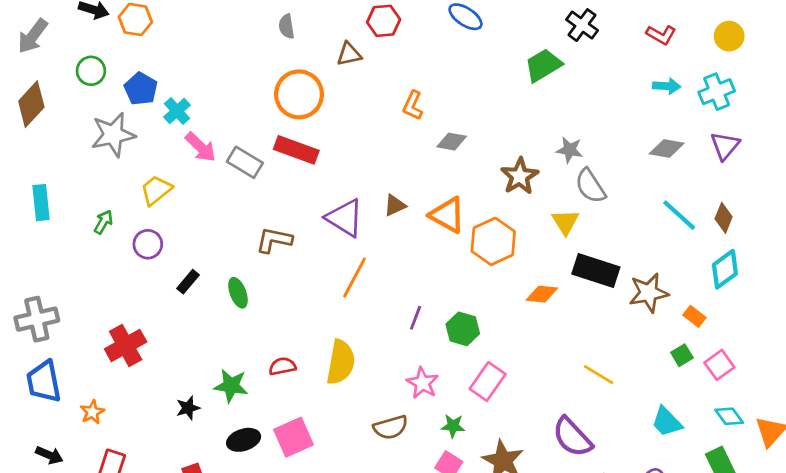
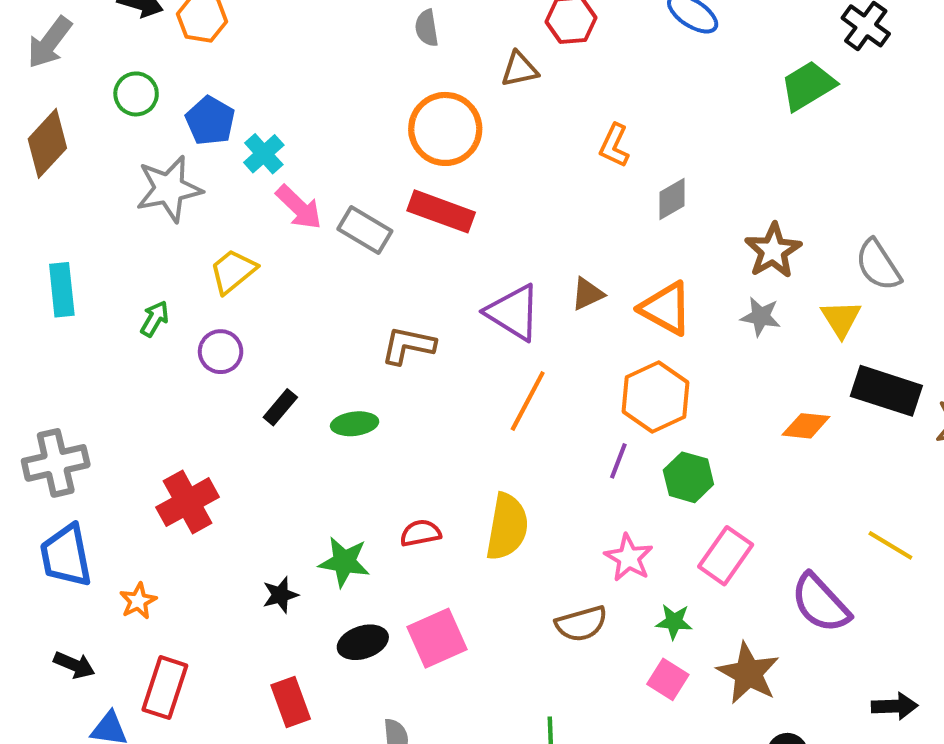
gray diamond: (452, 142) -> (672, 199), turned -40
gray star: (570, 150) -> (761, 317), moved
orange hexagon: (493, 241) -> (655, 397), moved
green ellipse: (238, 293) -> (355, 424), turned -76
purple semicircle: (572, 437) -> (820, 603), moved

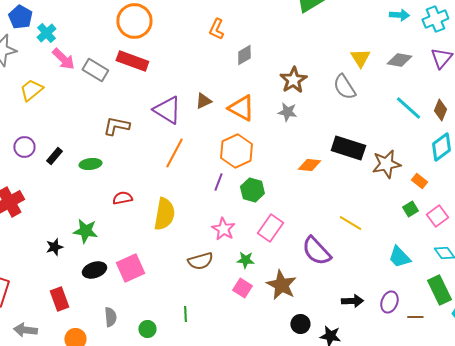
yellow triangle: (841, 319) -> (360, 58), moved
purple circle: (221, 352) -> (24, 147), moved
red semicircle: (421, 533) -> (122, 198), moved

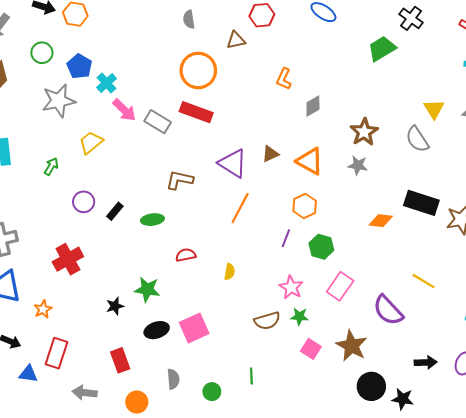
orange hexagon: (236, 151) -> (305, 206), size x0.7
yellow semicircle: (164, 214) -> (230, 272), size x0.5
green star: (245, 260) -> (299, 317), moved
black circle: (300, 324) -> (371, 386), size x1.4

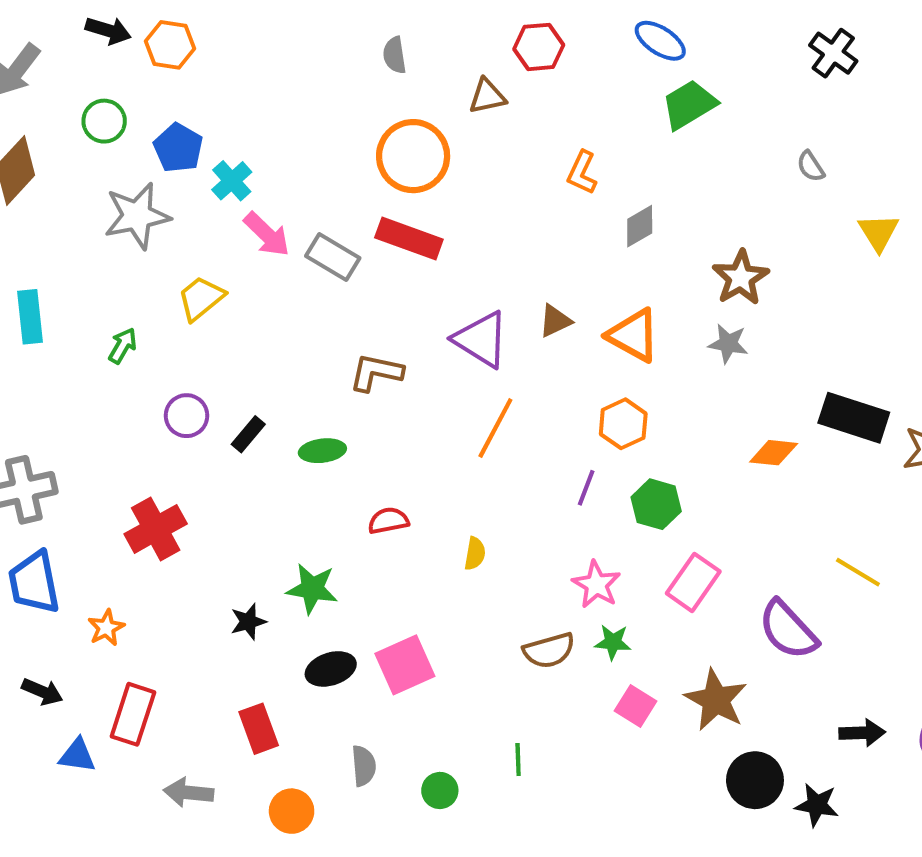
green trapezoid: (382, 49) -> (689, 105), moved
gray semicircle: (417, 139) -> (811, 166), moved, size x0.6

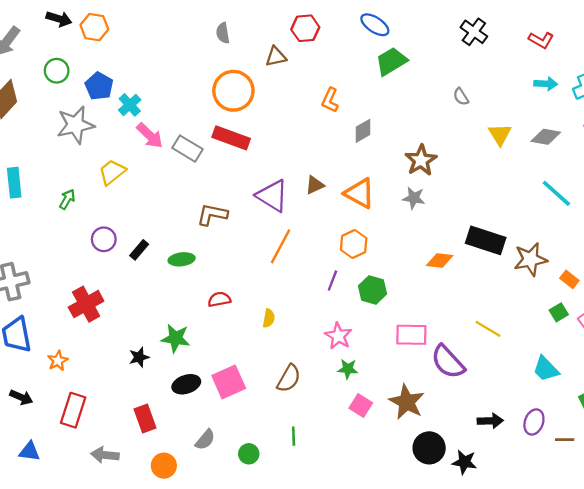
pink rectangle: (693, 582) -> (411, 335), moved, turned 56
brown semicircle: (549, 650) -> (289, 378), moved, turned -44
blue triangle: (77, 755) -> (29, 451), moved
gray semicircle: (364, 766) -> (205, 440), turned 45

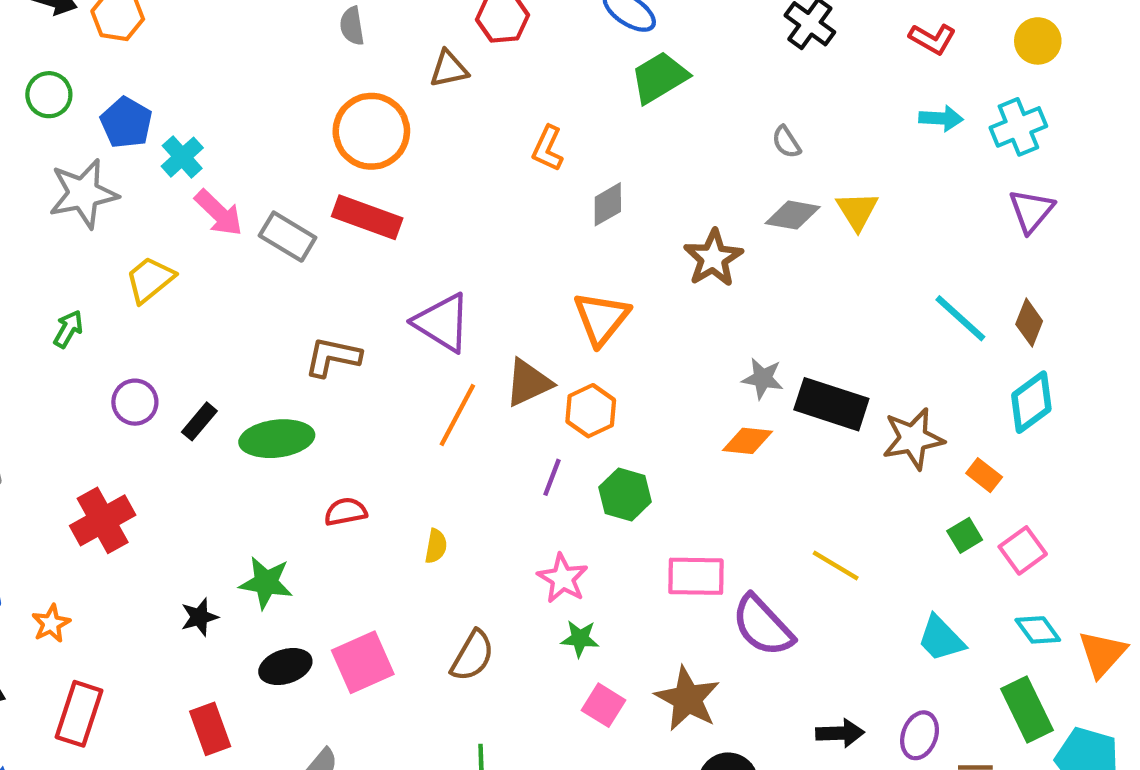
gray diamond: (546, 137) -> (793, 215), moved
brown triangle: (315, 185) -> (528, 383), moved, size x1.4
orange triangle: (360, 193) -> (601, 318), turned 40
gray star: (414, 198) -> (763, 378), moved
green ellipse: (182, 259) -> (277, 439), size x1.5

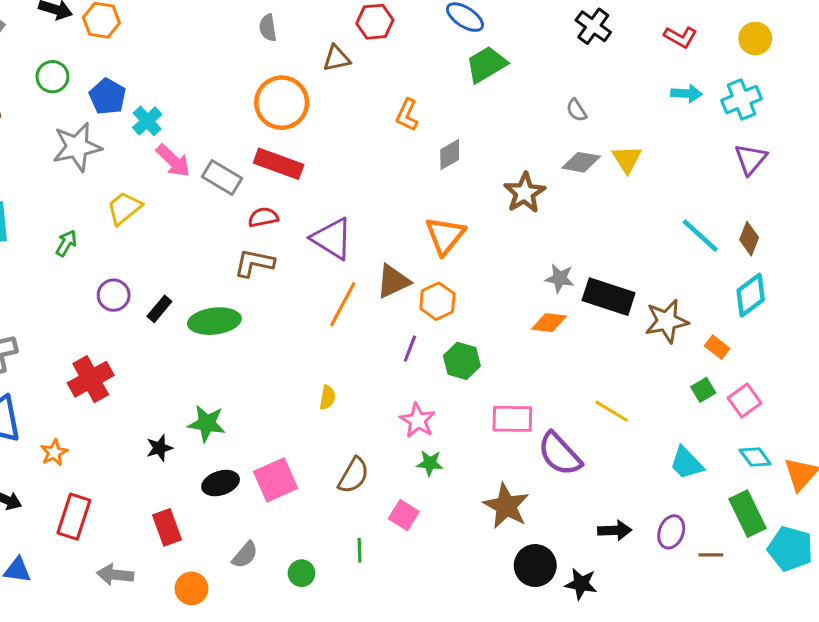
red semicircle: (346, 512) -> (263, 217), moved
pink square: (604, 705) -> (404, 515), moved

